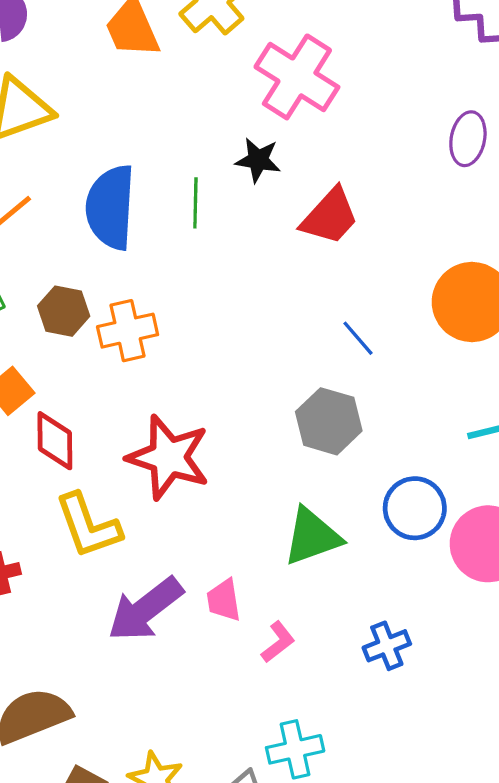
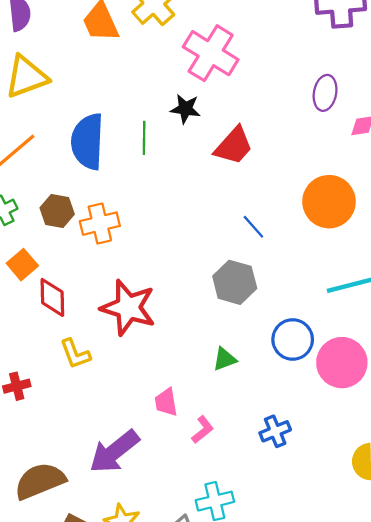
yellow L-shape: (88, 526) -> (75, 354), size x0.7
green triangle: (312, 537) -> (225, 359), size x0.6
purple arrow: (145, 609) -> (114, 452), moved

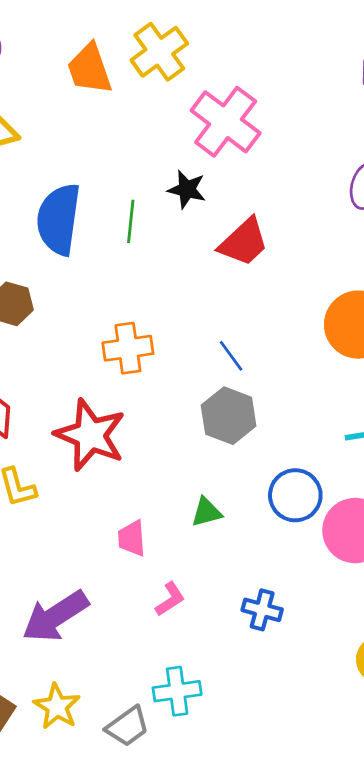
orange cross: (100, 224) -> (128, 348), moved
blue line: (253, 227) -> (231, 356), moved
pink trapezoid: (166, 402) -> (132, 538), moved
blue cross: (275, 431) -> (262, 610), turned 32

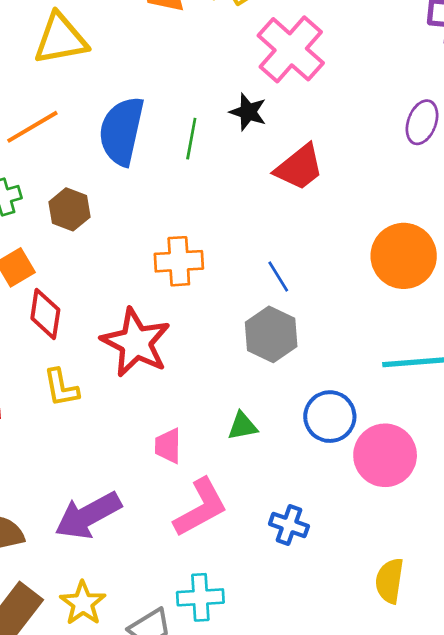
pink L-shape: (170, 599) -> (201, 508), size x1.8

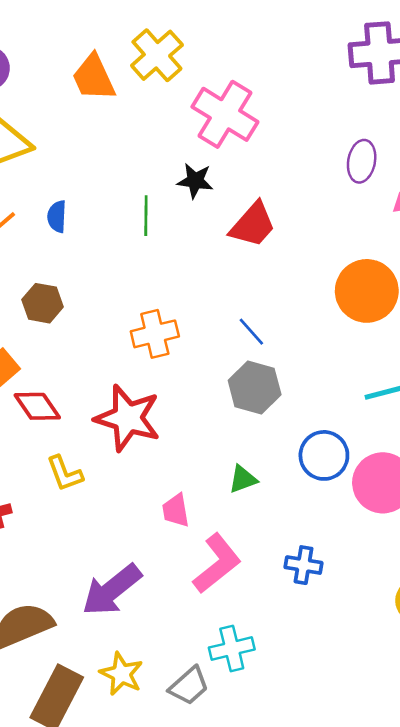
blue semicircle: (122, 131) -> (57, 217), moved, size x0.5
red diamond: (45, 314) -> (37, 406), turned -33

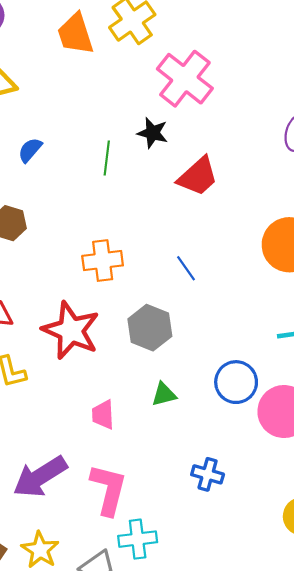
blue semicircle: (57, 217) -> (30, 150), turned 32
gray hexagon: (255, 387) -> (150, 328), moved
pink L-shape: (217, 563) -> (108, 489), moved, turned -44

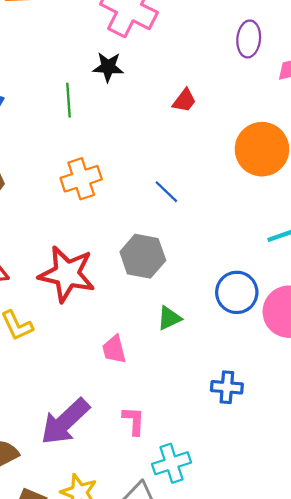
red trapezoid: (198, 176) -> (184, 101), moved, size x0.6
orange cross: (103, 261) -> (81, 179), moved
pink L-shape: (108, 489) -> (134, 421), size x0.6

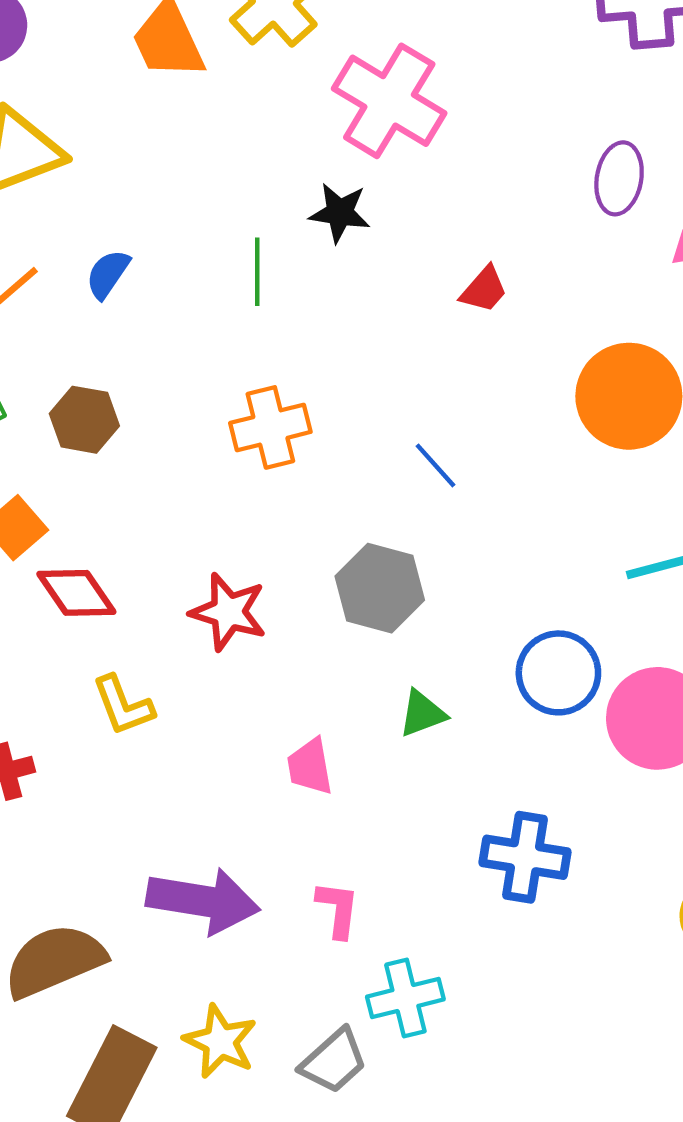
red star: (67, 274) -> (228, 612), size x0.7
blue cross: (227, 387) -> (525, 857), size x1.4
purple arrow: (65, 422) -> (203, 901), turned -132

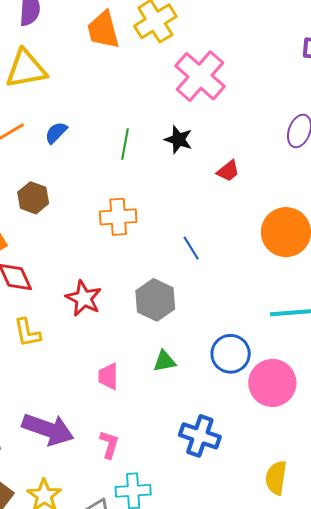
black star: (340, 213) -> (178, 140), moved

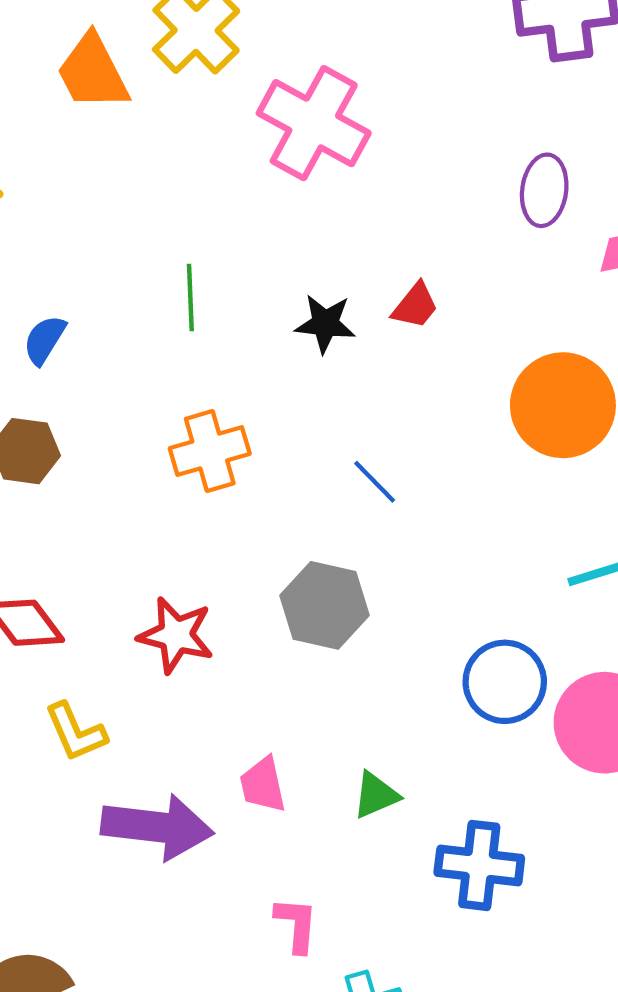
blue semicircle: (56, 133) -> (44, 340), moved
black star: (178, 140) -> (325, 324), moved
green triangle: (164, 361) -> (376, 795), moved
purple arrow: (48, 429) -> (157, 827), moved

